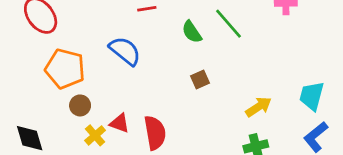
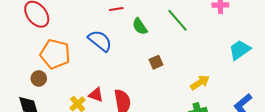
green semicircle: (192, 32) -> (140, 26), moved
cyan trapezoid: (312, 96) -> (240, 50), moved, turned 40
brown circle: (80, 105) -> (39, 78), moved

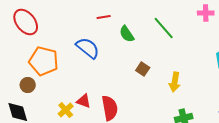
brown square: (156, 62) -> (143, 69), turned -32
yellow arrow: (200, 83) -> (175, 82), moved, turned 132

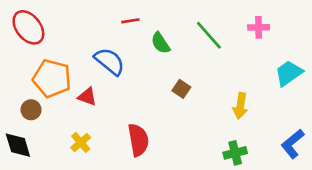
pink cross: (206, 13) -> (259, 27), moved
yellow arrow: (175, 82) -> (240, 106), moved
red triangle: (84, 101) -> (87, 97), moved

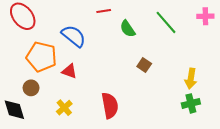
blue semicircle: (109, 61) -> (74, 36), moved
brown circle: (31, 110) -> (31, 88), moved
green cross: (235, 153) -> (191, 103), moved

